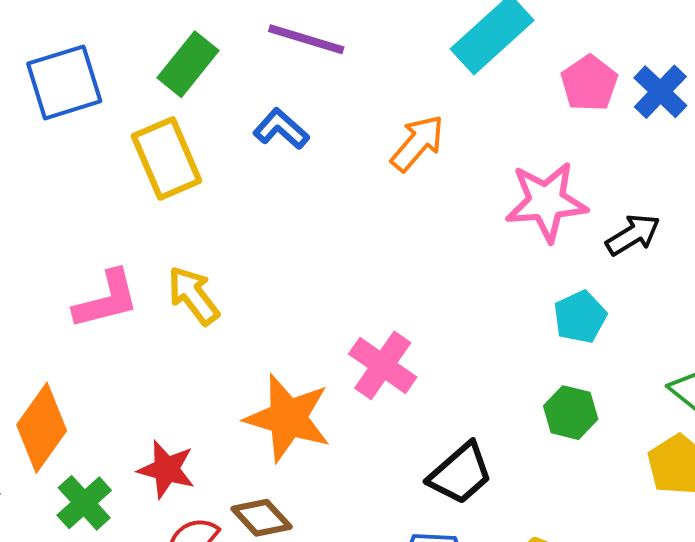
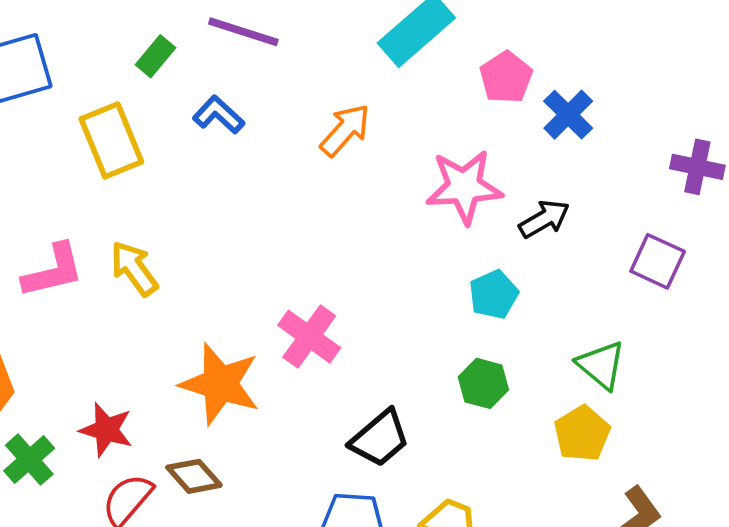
green rectangle: (188, 64) -> (156, 56), moved, size x0.7
blue cross: (660, 92) -> (568, 115), moved

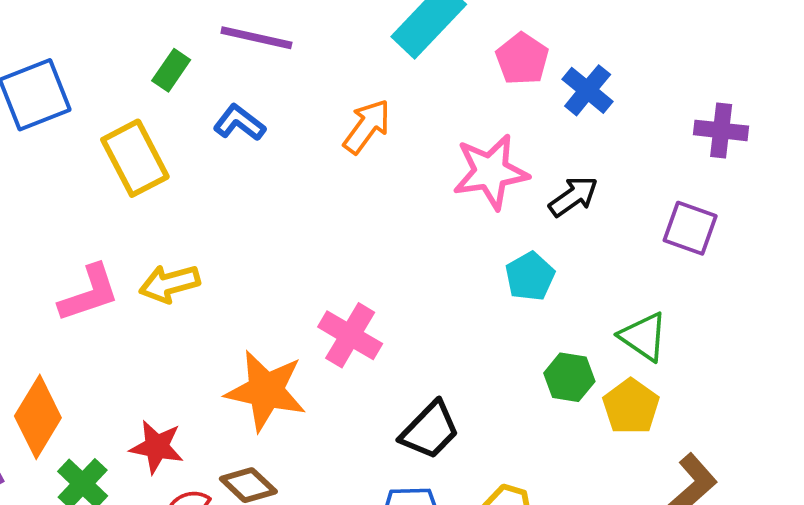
yellow arrow: (134, 268) -> (170, 284), turned -64
green hexagon: (483, 383) -> (569, 377), moved

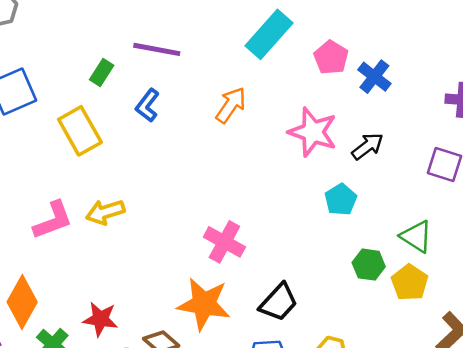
blue L-shape: (239, 123) -> (147, 105), turned -88
pink star: (491, 172) -> (313, 132), turned 30
orange star: (266, 391) -> (204, 304), moved

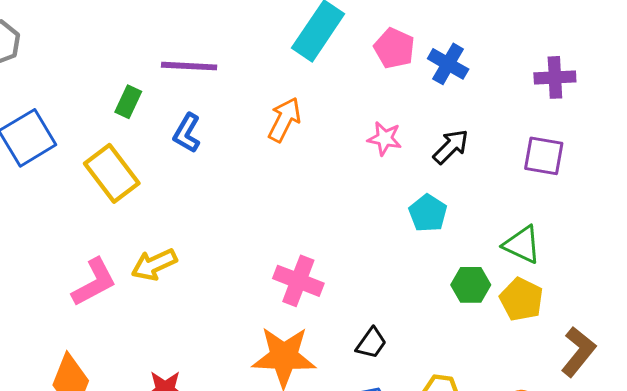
pink star: (313, 132) -> (385, 138), size x0.6
black trapezoid: (279, 302) -> (371, 343), size x0.7

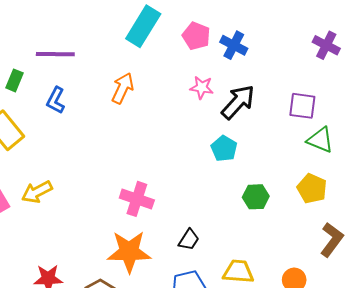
purple cross: (555, 77) -> (326, 45), moved, turned 32
pink star: (385, 138) -> (202, 87), moved
black arrow: (451, 147) -> (238, 102), size x1.4
green triangle: (522, 244) -> (320, 140), moved
yellow pentagon: (521, 299) -> (312, 188), moved

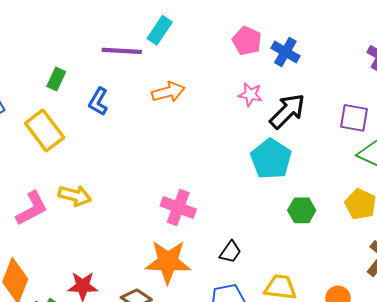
cyan rectangle: (143, 26) -> (160, 30), moved, size x0.7
purple line: (55, 54) -> (122, 51), moved
orange arrow: (123, 88) -> (168, 92), turned 48
cyan pentagon: (224, 149) -> (271, 159), size x1.5
yellow arrow: (37, 192) -> (75, 196), turned -140

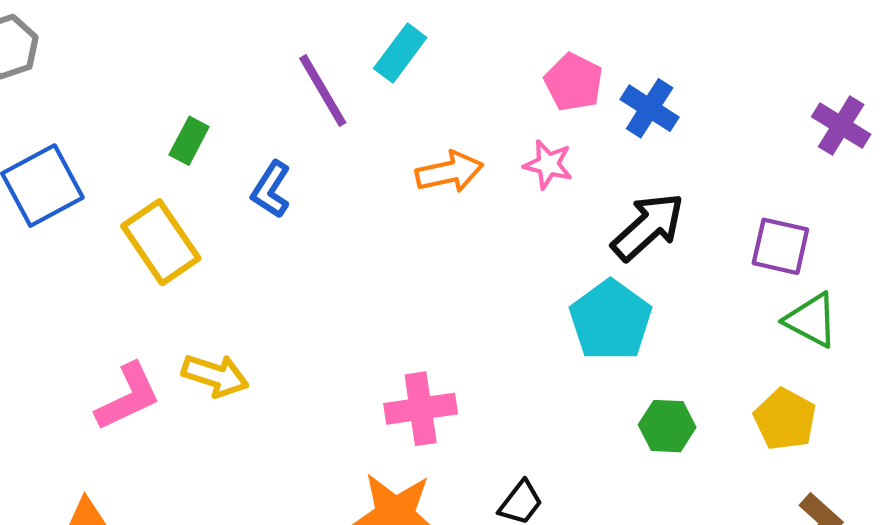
purple line: (122, 51) -> (323, 91), turned 54
orange arrow: (168, 92) -> (449, 172), moved
pink star: (250, 95) -> (548, 164), moved
pink cross: (178, 207) -> (421, 409), turned -32

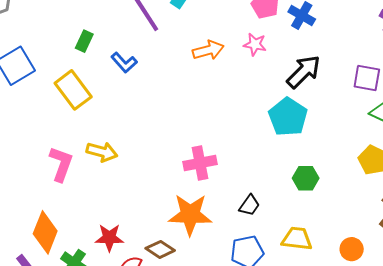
blue L-shape: (271, 190) -> (124, 62), turned -72
pink L-shape: (128, 397) -> (61, 164), turned -42
green hexagon: (667, 426) -> (306, 178), moved

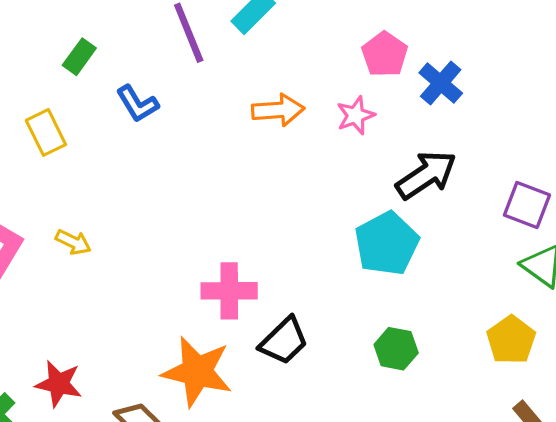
pink star: (255, 44) -> (356, 115), turned 30
yellow rectangle: (73, 90) -> (46, 132), size x0.7
yellow arrow: (102, 152) -> (73, 242), size x0.7
black trapezoid: (249, 205) -> (284, 341), moved, size x1.4

